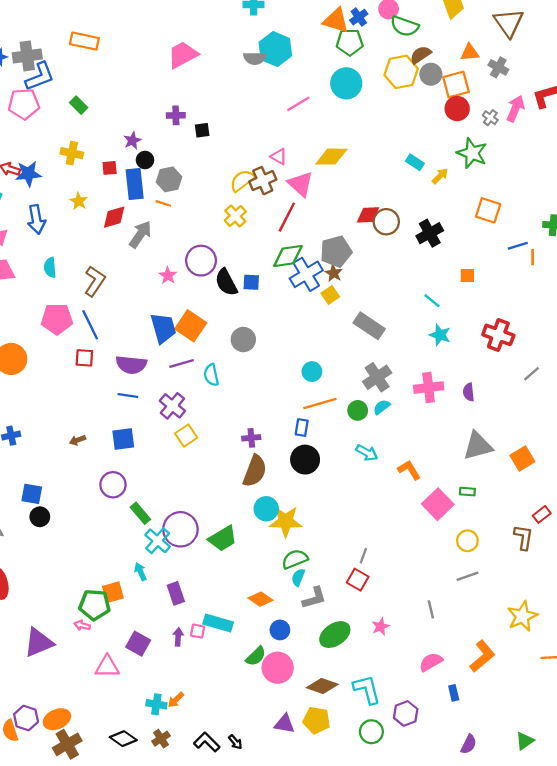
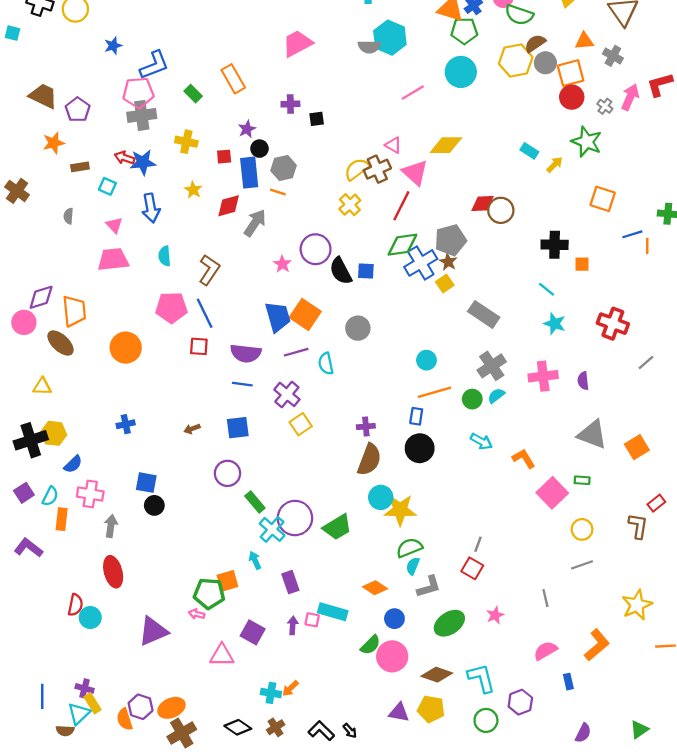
orange rectangle: (84, 41) -> (233, 79), moved, turned 48
gray cross: (27, 56) -> (142, 115), moved
black cross: (430, 233) -> (555, 245), moved, turned 30
gray triangle: (478, 446) -> (592, 435), turned 36

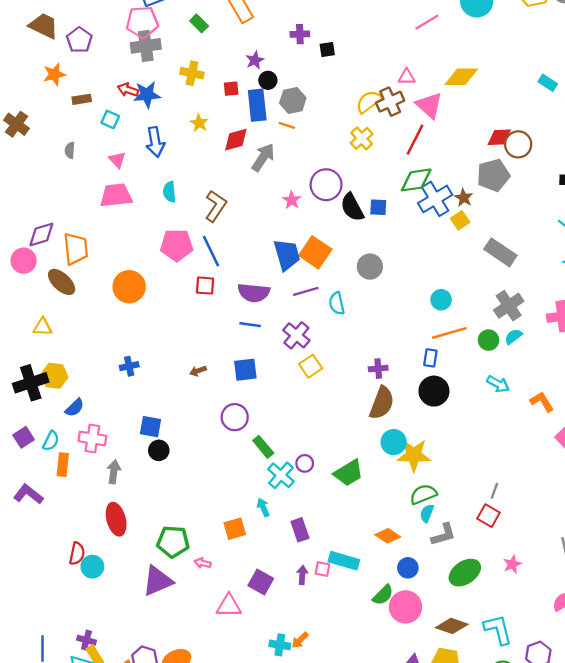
pink triangle: (393, 145) -> (407, 77), turned -30
gray pentagon: (451, 240) -> (493, 175), moved
purple circle: (295, 518) -> (305, 463), size x0.5
green pentagon: (209, 593) -> (173, 542), moved

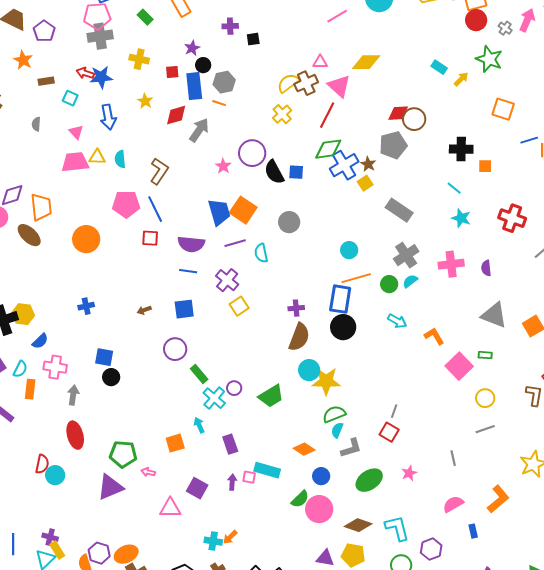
orange star: (54, 74) -> (23, 60), turned -30
yellow triangle: (43, 327) -> (97, 157), moved
blue rectangle: (430, 358) -> (340, 299), size x1.8

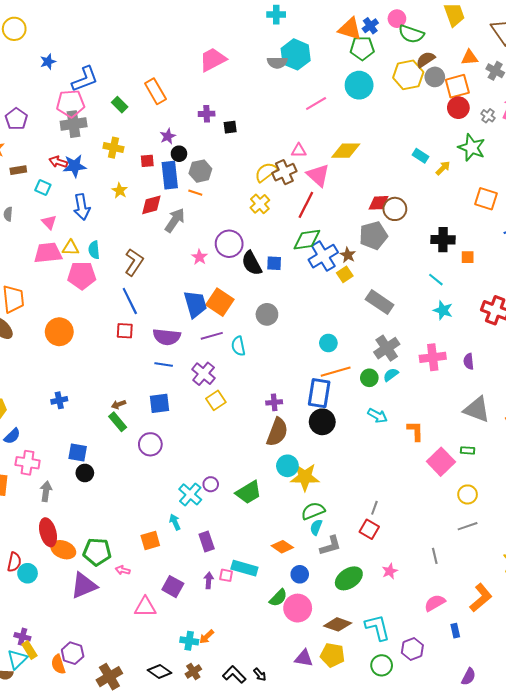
pink pentagon: (126, 204) -> (82, 275), moved
orange L-shape: (434, 336) -> (415, 431), turned 30
green rectangle: (199, 374) -> (118, 422), moved
orange ellipse: (126, 554) -> (63, 550), moved, turned 45

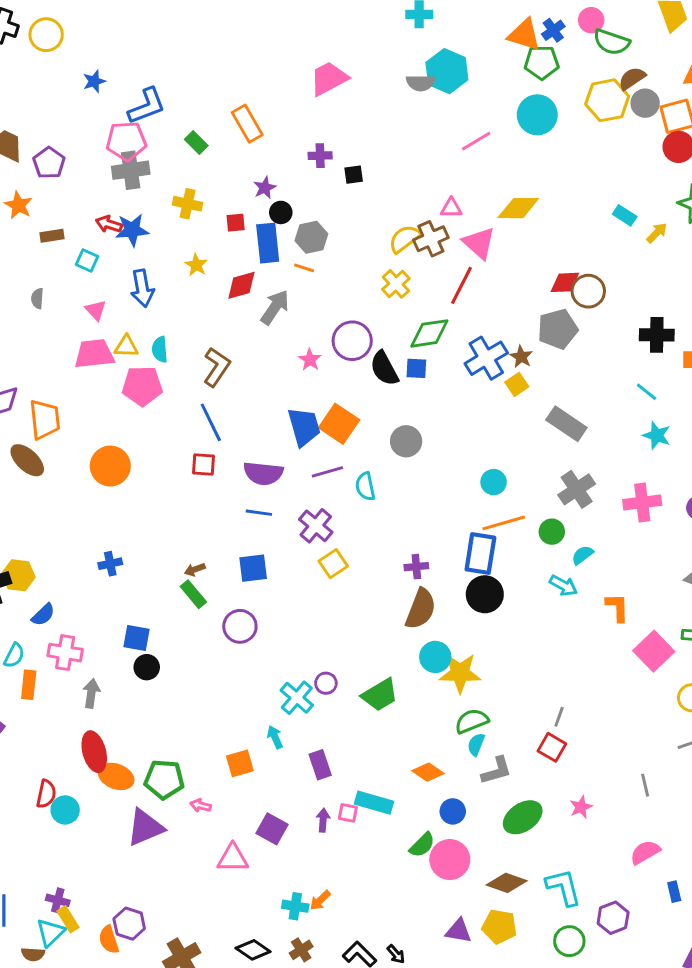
green diamond: (307, 240) -> (429, 333), moved
cyan semicircle: (391, 375) -> (582, 555), moved

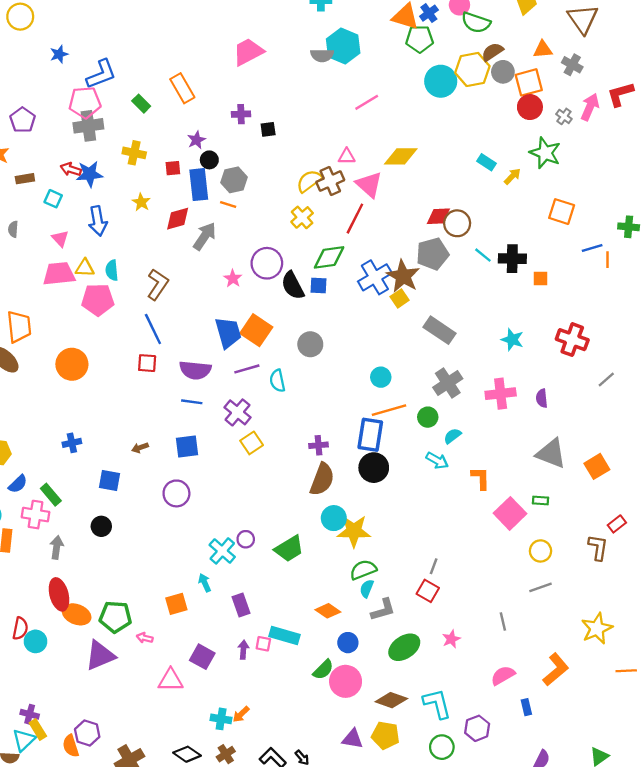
cyan circle: (537, 115) -> (441, 81), moved
brown star: (521, 357) -> (403, 276), size x1.8
cyan line: (647, 392) -> (483, 255), moved
green rectangle: (193, 594) -> (51, 495), moved
blue square: (136, 638) -> (109, 481), moved

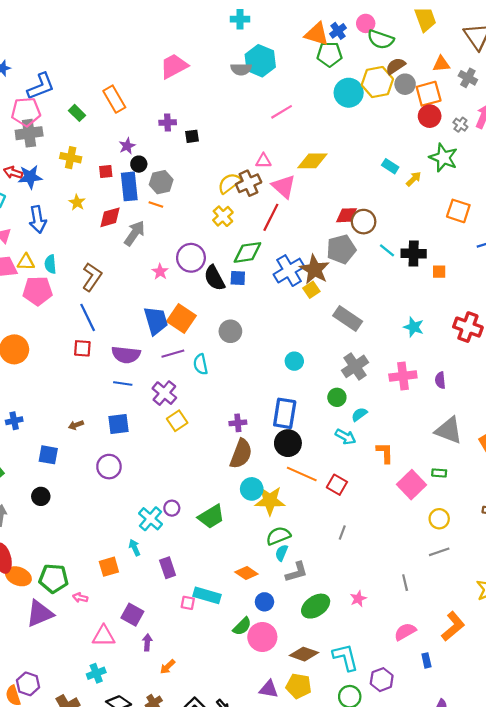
orange line: (389, 410) -> (302, 474), moved, turned 40
red square: (428, 591) -> (337, 485), moved
purple arrow: (243, 650) -> (147, 642), moved
cyan cross: (221, 719) -> (96, 673), moved, turned -30

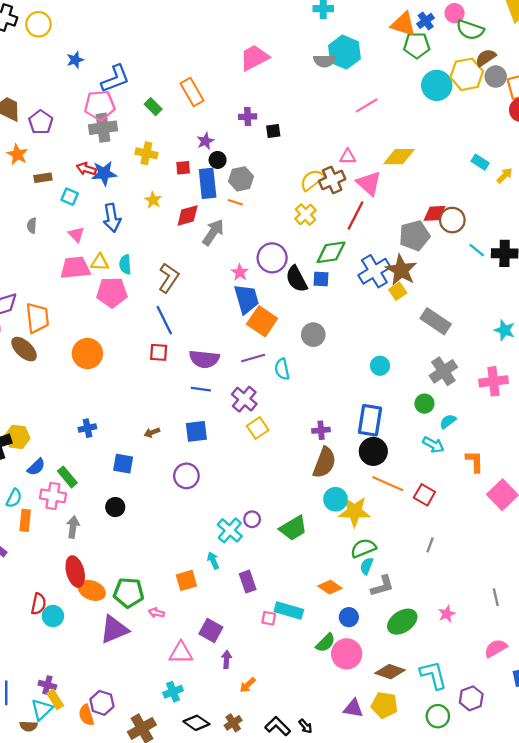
gray pentagon: (341, 249) -> (414, 236), moved
blue trapezoid: (156, 321) -> (247, 299), moved

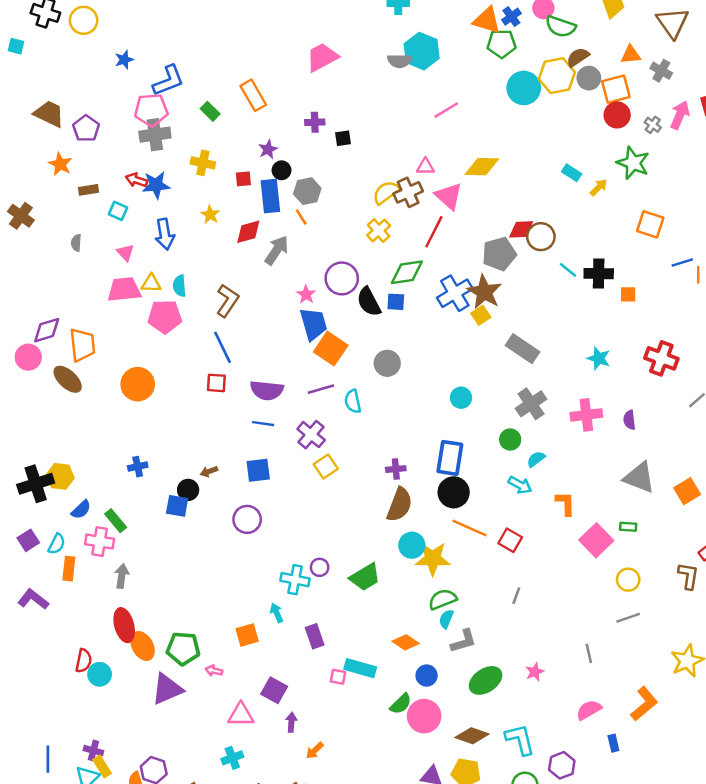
orange line: (235, 202) -> (301, 217), turned 40
black circle: (115, 507) -> (188, 490), moved
cyan cross: (230, 530) -> (295, 580), turned -30
orange ellipse: (92, 590) -> (143, 646), turned 40

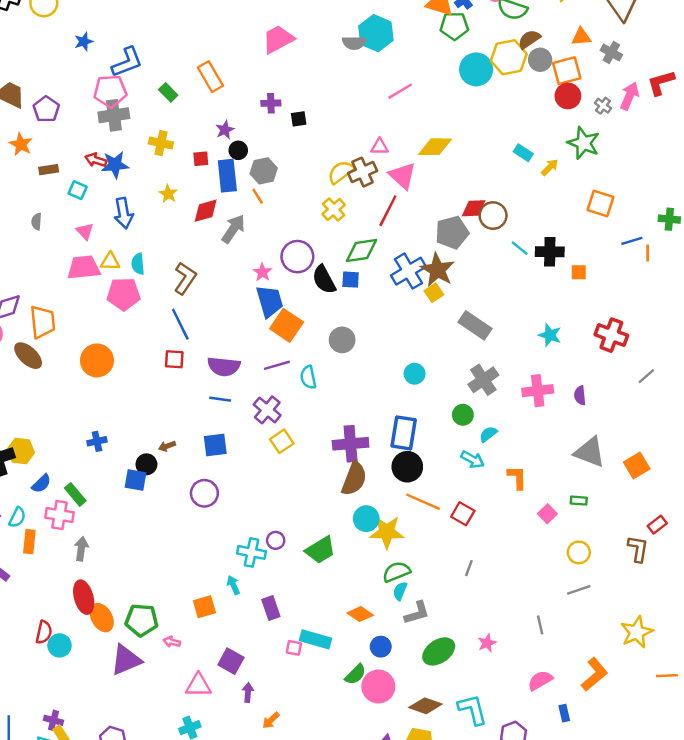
purple cross: (396, 469) -> (351, 444), size x1.8
pink square: (596, 540) -> (547, 514), size x0.6

